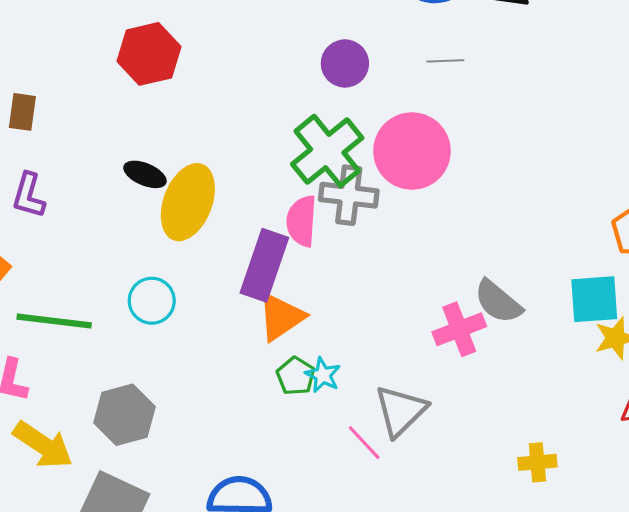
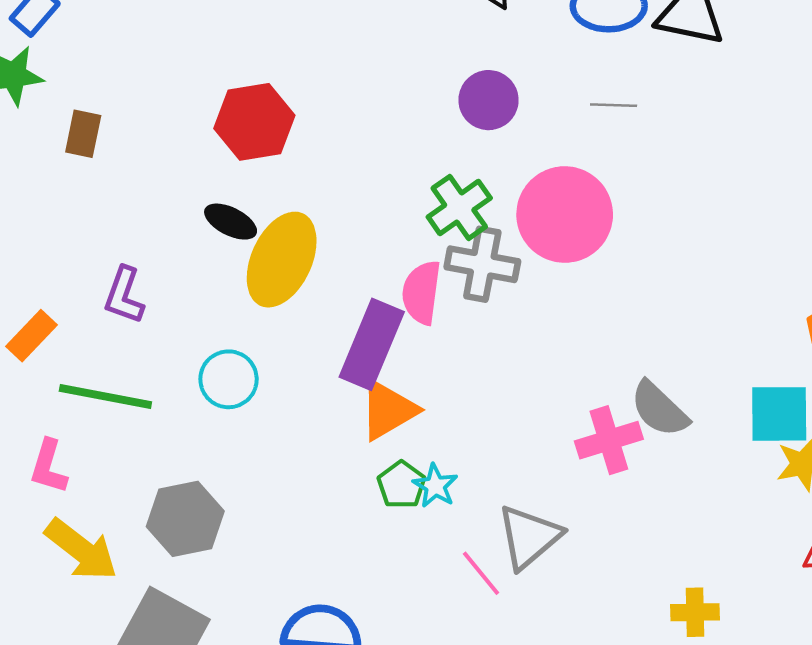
red hexagon: (149, 54) -> (254, 122), moved
green cross: (327, 151) -> (459, 207), size x0.7
purple L-shape: (29, 195) -> (124, 295), moved

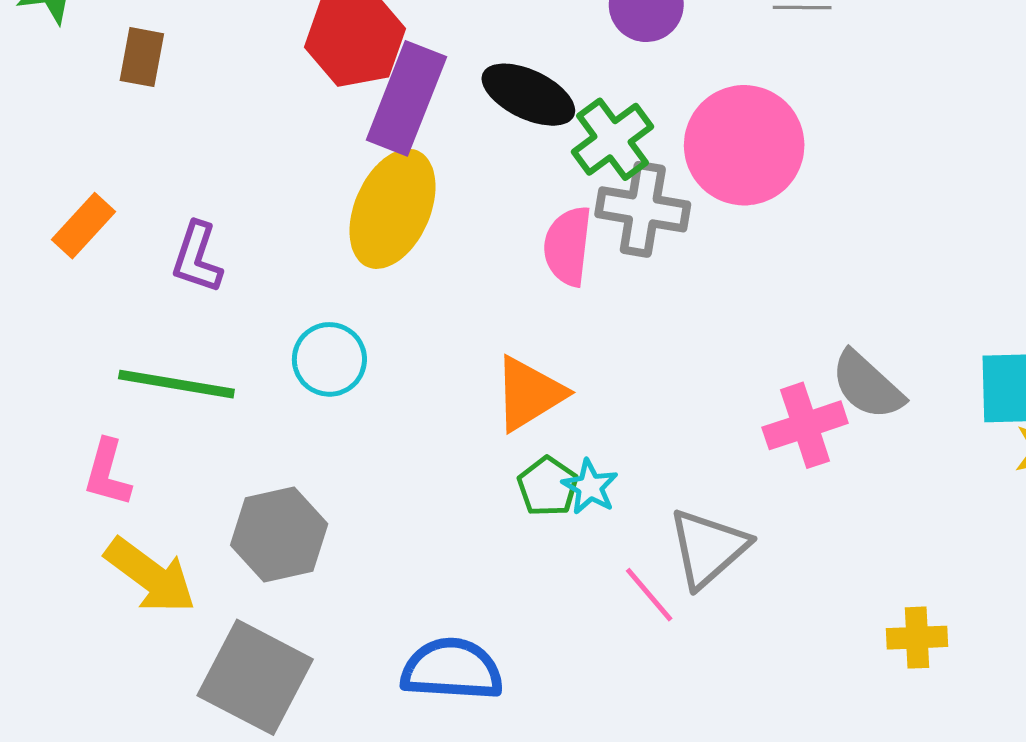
black ellipse: (231, 222) -> (528, 95), moved, size x1.4
orange rectangle: (32, 336) -> (84, 226), moved
purple rectangle: (372, 344) -> (406, 98), moved

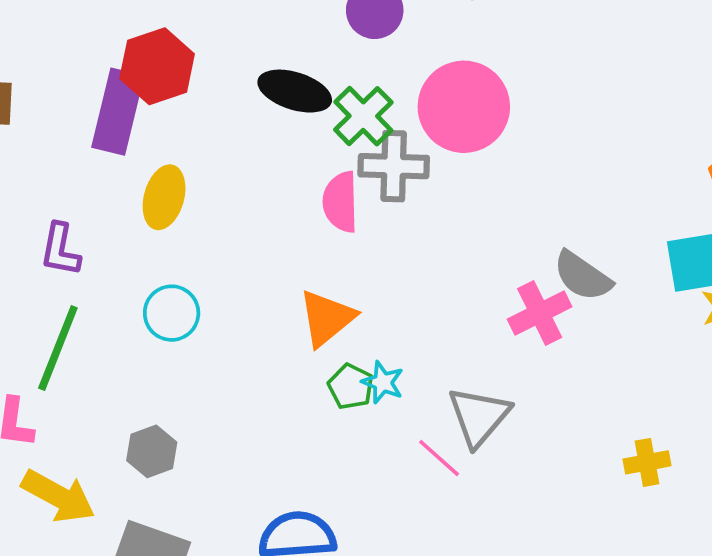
purple rectangle: (406, 98) -> (118, 112), moved
yellow ellipse: (392, 209) -> (164, 197), moved, size x0.7
green line: (176, 384) -> (58, 348), turned -70
gray hexagon: (279, 535) -> (152, 451), size x0.7

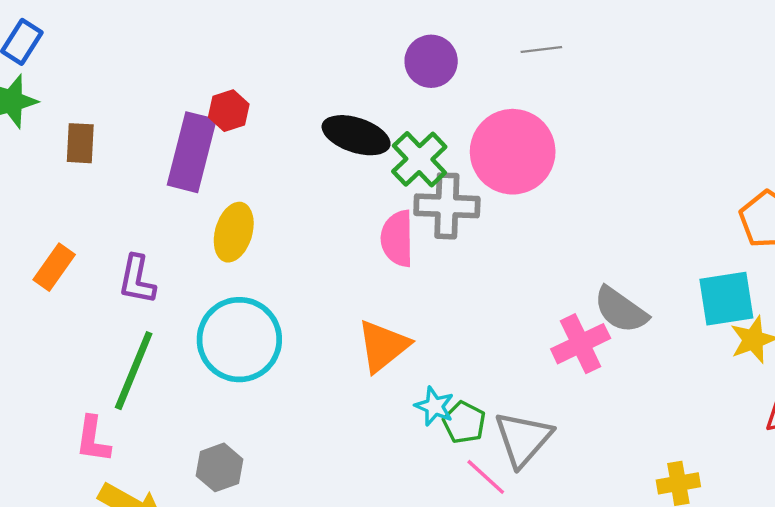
red hexagon: (157, 66) -> (229, 111), size x0.6
cyan circle: (172, 313) -> (239, 340), size x1.6
green pentagon: (351, 387) -> (464, 422), moved

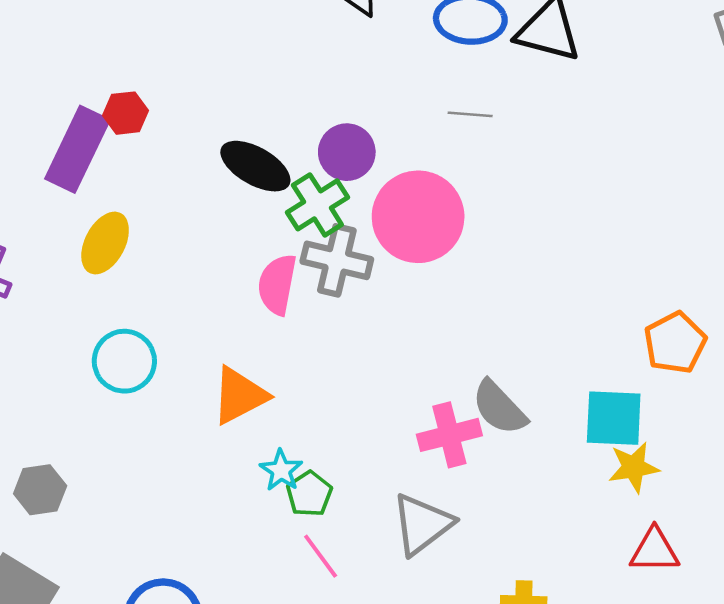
purple circle: (431, 61) -> (347, 152), moved
cyan circle: (239, 340) -> (124, 361), moved, size x0.7
gray triangle: (523, 439) -> (422, 524), moved

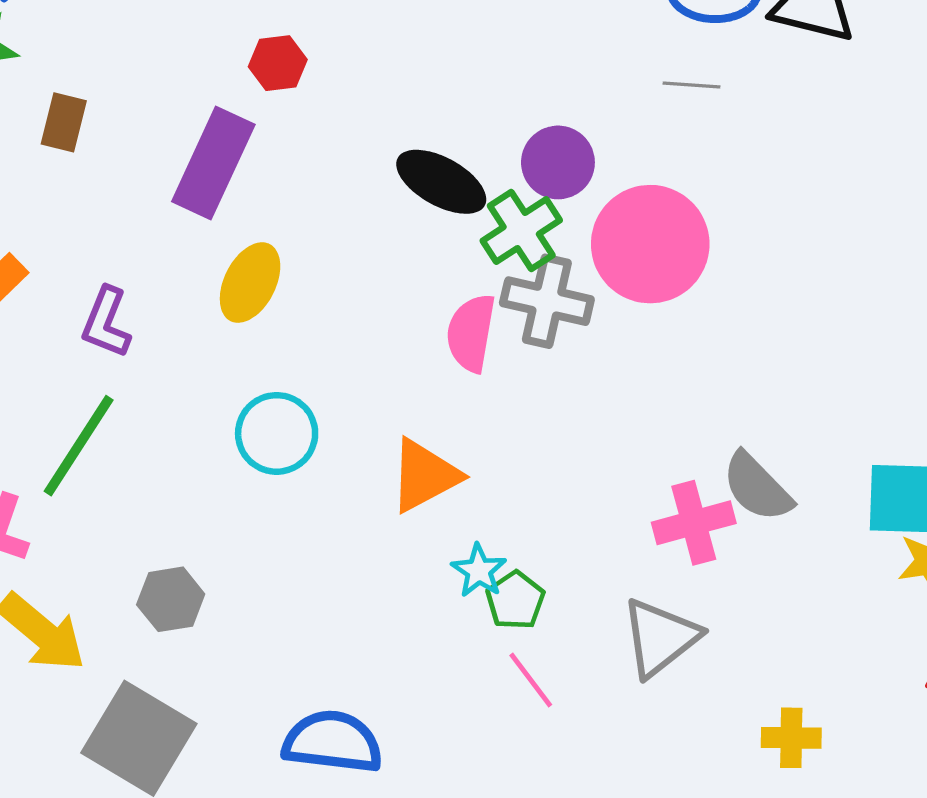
red hexagon: (126, 113) -> (278, 63), moved
gray line: (470, 114) -> (692, 85), moved

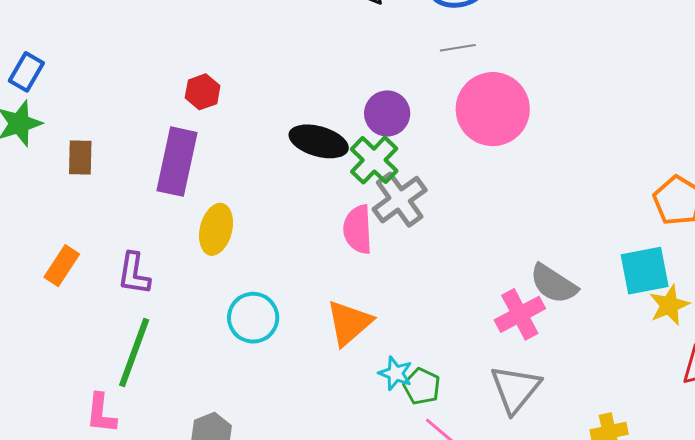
pink circle: (650, 244) -> (493, 109), moved
gray cross: (547, 301) -> (400, 200), turned -36

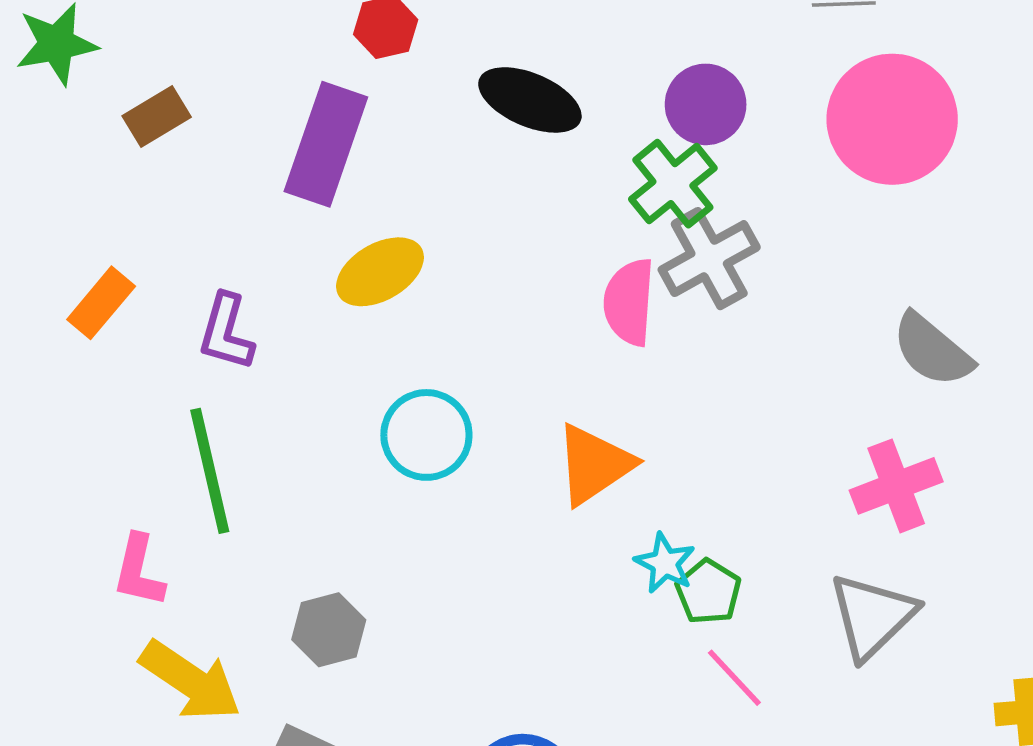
black ellipse: (319, 141) -> (530, 100), moved
brown rectangle: (80, 157) -> (157, 117), turned 51
yellow ellipse: (216, 229) -> (380, 272), turned 39
gray semicircle: (553, 284) -> (932, 350), moved
green line: (134, 353) -> (210, 471), turned -40

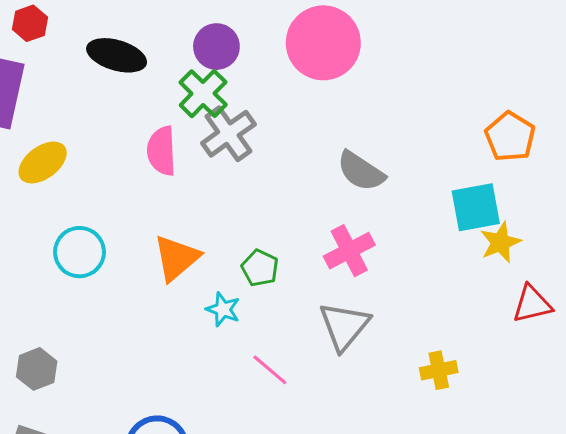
pink semicircle: (629, 302) -> (162, 151), moved
green pentagon: (708, 592) -> (260, 268), moved

